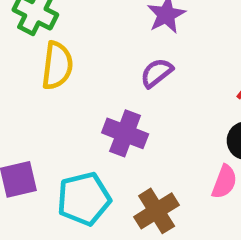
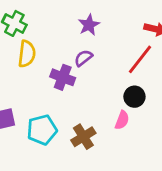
purple cross: (125, 133) -> (63, 77), moved

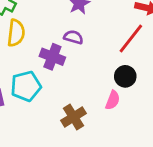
purple semicircle: (83, 58) -> (73, 37), turned 54
cyan pentagon: (42, 130) -> (26, 86), moved

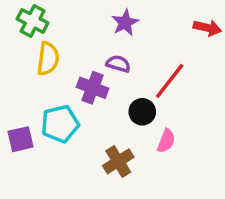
red line: (131, 39) -> (170, 81), moved
black circle: (125, 76) -> (142, 112), moved

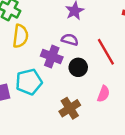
red line: (170, 81) -> (106, 52), turned -68
black circle: (142, 112) -> (78, 67), moved

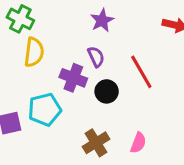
purple semicircle: (70, 40) -> (96, 57), turned 49
pink semicircle: (103, 94) -> (138, 143), moved

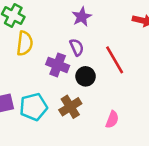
cyan pentagon: (45, 110) -> (34, 107), moved
brown cross: (96, 143) -> (70, 107), moved

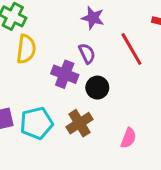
purple star: (82, 17) -> (93, 18), turned -30
red line: (115, 60) -> (131, 49), moved

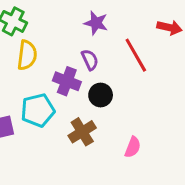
cyan pentagon: (36, 123) -> (38, 110), moved

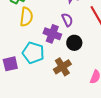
cyan pentagon: (38, 110) -> (33, 53), turned 30

